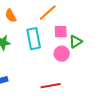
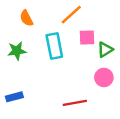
pink circle: (62, 54) -> (104, 77), moved

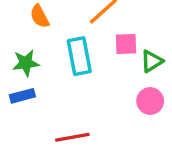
blue rectangle: (14, 97) -> (22, 96), moved
red line: (75, 103) -> (72, 137), moved

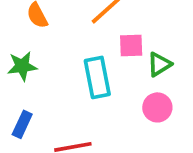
cyan rectangle: (79, 56) -> (97, 77), moved
blue rectangle: (22, 96) -> (22, 124), moved, turned -50

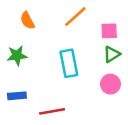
pink square: (131, 45) -> (109, 31), moved
blue rectangle: (22, 124) -> (17, 96), turned 60

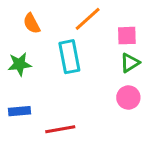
cyan rectangle: (69, 63) -> (69, 57), moved

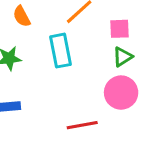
pink circle: (128, 98) -> (121, 93), size x1.4
red line: (60, 129) -> (82, 125), moved

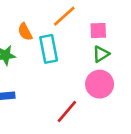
orange semicircle: (22, 16) -> (25, 32), moved
red line: (82, 125) -> (67, 112), turned -40

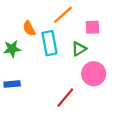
green triangle: (101, 54) -> (79, 49), moved

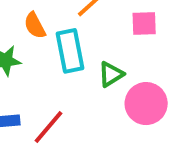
green triangle: (79, 49) -> (111, 74), moved
red line: (65, 98) -> (48, 127), moved

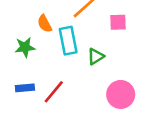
pink circle: (146, 104) -> (121, 94), moved

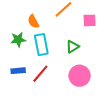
cyan rectangle: (68, 41) -> (41, 45), moved
pink circle: (121, 94) -> (80, 76), moved

